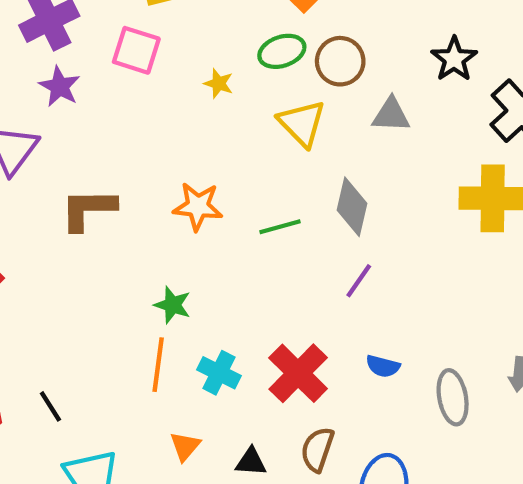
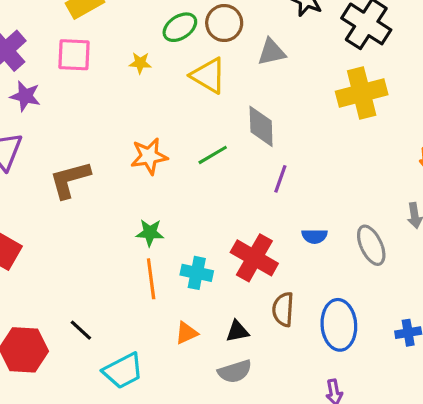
orange triangle: (185, 446) -> (186, 333), turned 40

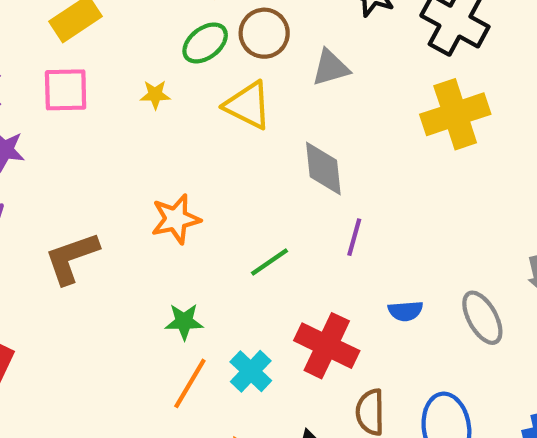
green line: (213, 155) -> (270, 262), moved
cyan cross: (197, 273) -> (251, 371), turned 36
orange line: (151, 279) -> (190, 383), turned 42

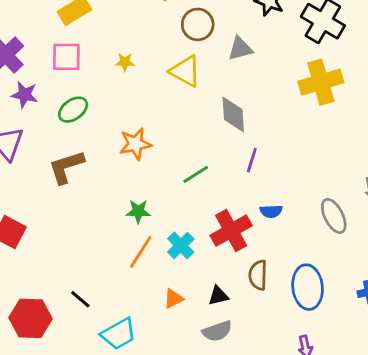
green ellipse: (205, 43) -> (73, 110), moved
blue semicircle: (405, 311) -> (271, 211), moved
red cross: (327, 346) -> (231, 231), turned 33

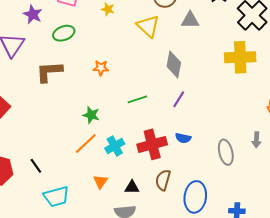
orange star: (135, 144) -> (101, 68), size x0.7
orange triangle: (173, 299) -> (100, 182), turned -42

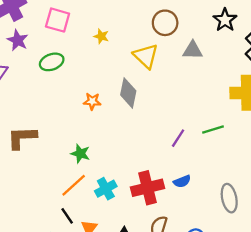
gray diamond: (174, 64) -> (128, 93), moved
brown L-shape: (49, 72) -> (22, 138), moved
green line: (137, 99) -> (213, 130), moved
blue semicircle: (183, 138) -> (182, 181), turned -35
black line: (36, 166) -> (67, 216), moved

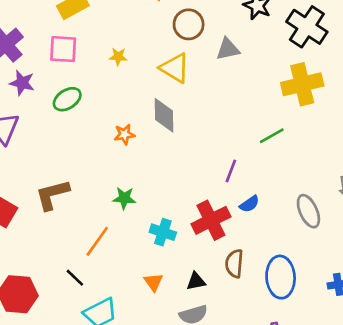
purple line: (178, 138) -> (231, 171), moved
orange line: (74, 185) -> (97, 241), moved
cyan cross: (106, 189) -> (163, 232), turned -30
black line: (67, 216) -> (75, 278), moved

